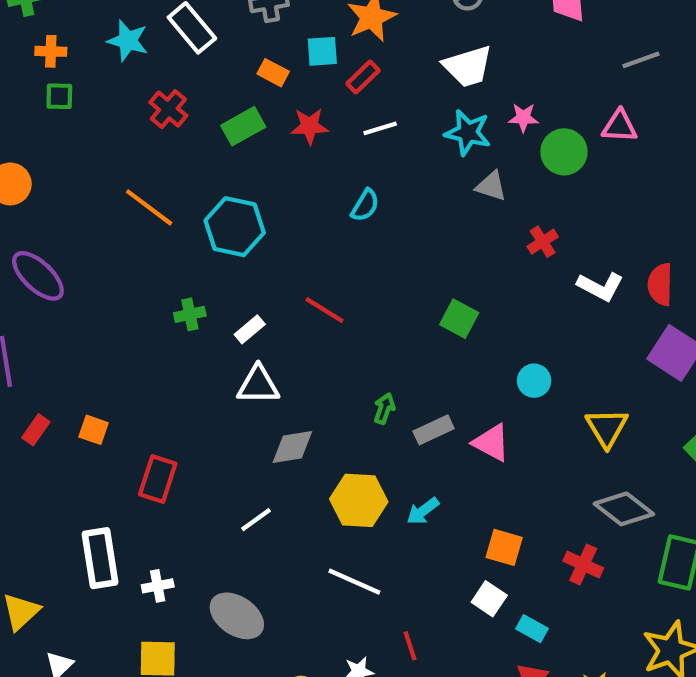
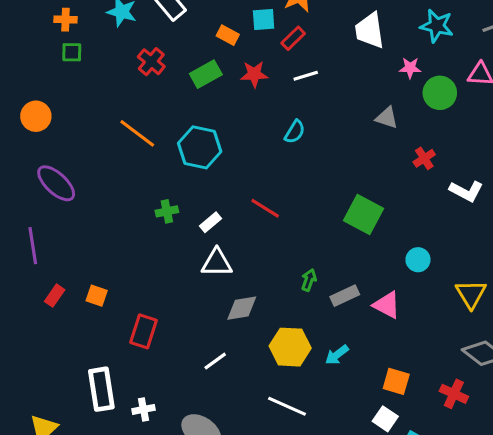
white trapezoid: (468, 66) -> (370, 30), turned 99
cyan star: (468, 133) -> (437, 26), moved
green square: (459, 319) -> (363, 214), size x1.4

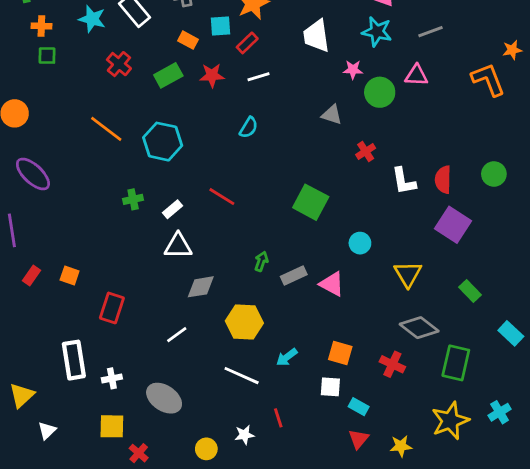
white L-shape: (466, 191) -> (404, 181), turned 52
cyan arrow: (337, 355) -> (287, 357), moved
white square: (385, 419) -> (330, 387), turned -30

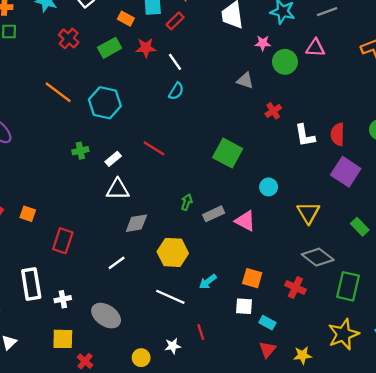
white line: (258, 77) -> (175, 62), moved, turned 72

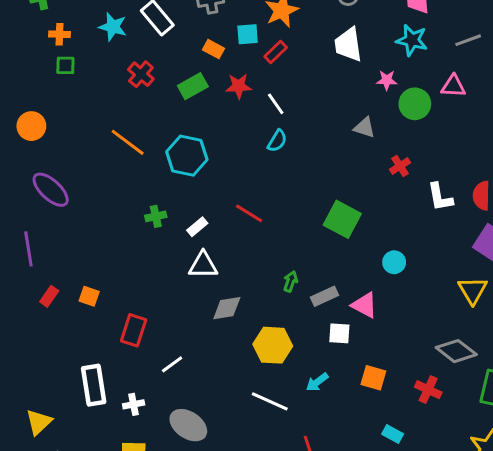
yellow triangle: (308, 213) -> (473, 290), moved
white line: (117, 263) -> (172, 364), moved
white square: (244, 306) -> (339, 333), moved

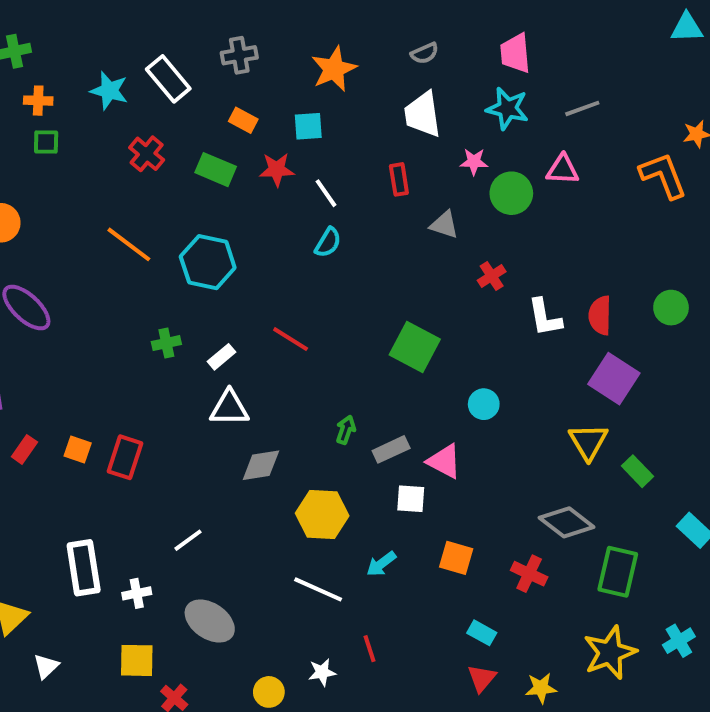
cyan square: (248, 34) -> (308, 126), moved
red rectangle: (276, 52) -> (399, 179), moved, turned -55
green rectangle: (193, 86) -> (216, 170), turned 52
red rectangle: (134, 330) -> (125, 457), moved

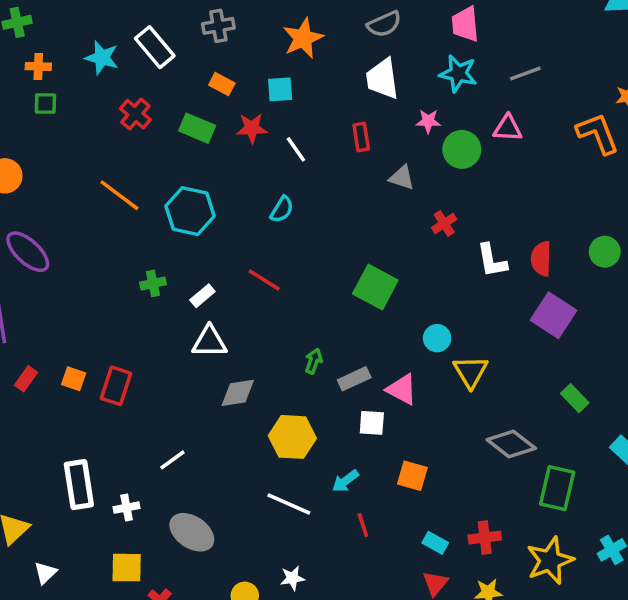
gray semicircle: (425, 53) -> (384, 24), size x1.4
cyan semicircle: (328, 242) -> (282, 209), moved
yellow triangle: (588, 442) -> (471, 372), moved
red cross: (529, 574) -> (485, 538), moved, turned -32
red line: (369, 649) -> (363, 525), moved

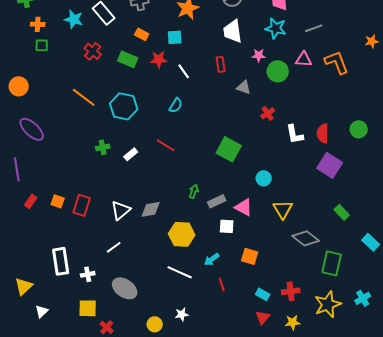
orange L-shape: (598, 133) -> (337, 62), moved
white triangle: (209, 342) -> (121, 210), moved, turned -40
yellow triangle: (471, 372) -> (283, 209), moved

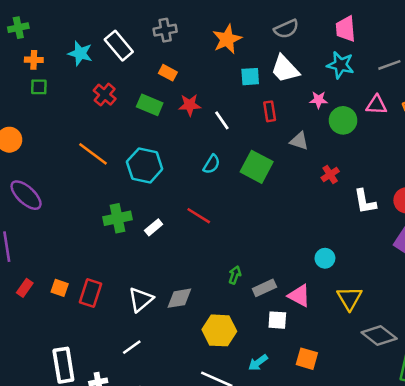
white trapezoid: (233, 31) -> (285, 69), turned -35
cyan square: (175, 37) -> (250, 77), moved
green cross: (103, 147) -> (118, 218), size x1.5
green square: (229, 149) -> (257, 167), moved

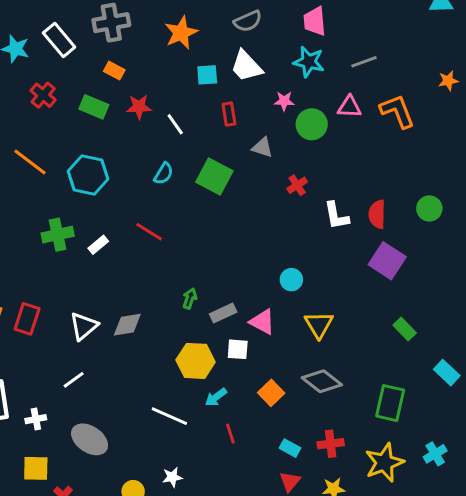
gray cross: (165, 30) -> (111, 23), size x1.4
yellow hexagon: (219, 330) -> (196, 361), moved
gray diamond: (379, 336) -> (322, 381), moved
orange square: (307, 359) -> (271, 393), turned 30

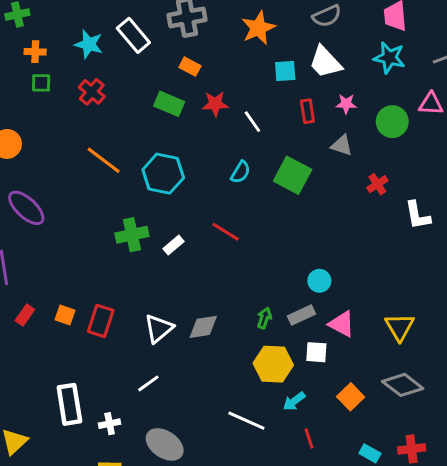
red cross: (43, 95) -> (92, 92), moved
pink star: (284, 101) -> (346, 104), moved
cyan circle: (291, 280) -> (319, 281), moved
green arrow: (190, 299) -> (264, 318), moved

